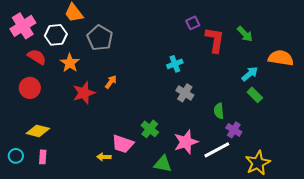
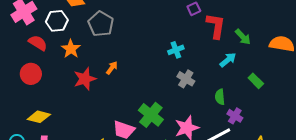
green arrow: (245, 34) -> (243, 37), moved
cyan arrow: (250, 74) -> (228, 60), moved
green cross: (150, 129) -> (151, 115), size x1.4

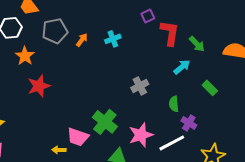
gray pentagon: (101, 24) -> (55, 31), turned 30
cyan cross: (176, 50) -> (113, 39), moved
orange arrow: (112, 68) -> (82, 40), moved
gray cross: (186, 79) -> (140, 86), turned 30

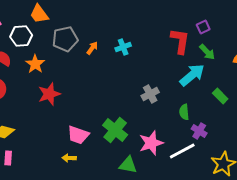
purple square: (148, 16) -> (203, 27), moved
cyan arrow: (182, 67) -> (192, 75), size x1.5
pink trapezoid: (78, 137) -> (78, 135), moved

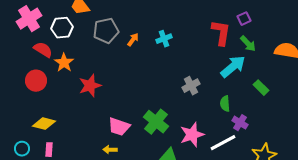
orange star: (35, 64) -> (64, 63), moved

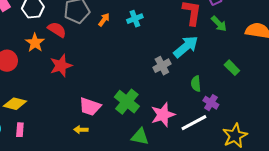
red semicircle: (43, 50) -> (57, 30), moved
cyan arrow: (233, 67) -> (186, 47), moved

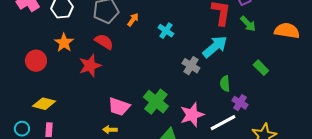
cyan cross: (135, 19) -> (166, 31), moved, turned -35
red semicircle: (57, 30) -> (104, 42), moved
gray cross: (162, 66) -> (191, 66), turned -30

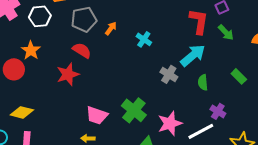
orange star: (64, 43) -> (31, 50), moved
green semicircle: (225, 84) -> (203, 82), moved

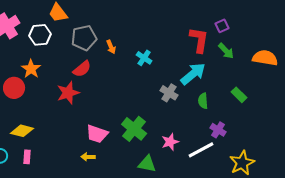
orange arrow: (111, 28) -> (111, 47), turned 120
red semicircle: (82, 50) -> (82, 69), turned 108
pink star: (170, 123) -> (170, 142), size x0.7

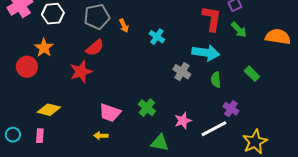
cyan arrow: (193, 74) -> (206, 53), turned 48
green cross: (134, 129) -> (147, 108), size x0.7
yellow diamond: (22, 131) -> (49, 110), moved

